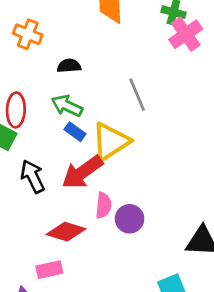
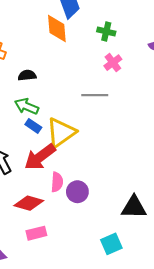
pink cross: (186, 34) -> (113, 63), moved, size x0.7
gray line: (137, 95) -> (95, 95), moved, turned -65
pink rectangle: (49, 270) -> (36, 233), moved

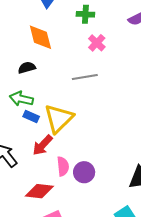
orange diamond: (57, 28) -> (40, 37), moved
black semicircle: (27, 75) -> (27, 68), moved
red arrow: (40, 157) -> (43, 145), size x0.7

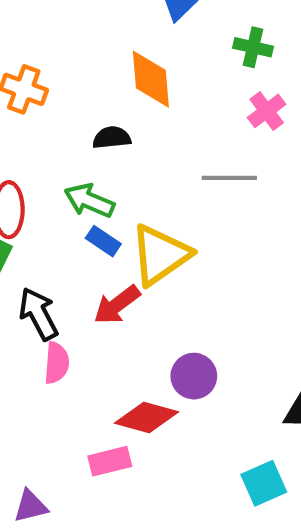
pink semicircle: (63, 166) -> (57, 363), moved
red diamond: (39, 191) -> (146, 417), moved

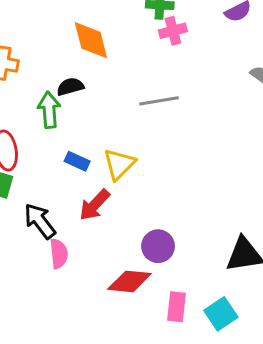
pink cross: (267, 111) -> (173, 31), moved, turned 32
green arrow: (89, 201) -> (49, 110), moved, turned 72
yellow triangle: (160, 255) -> (119, 164), size x0.7
pink rectangle: (110, 461) -> (177, 307), moved, turned -60

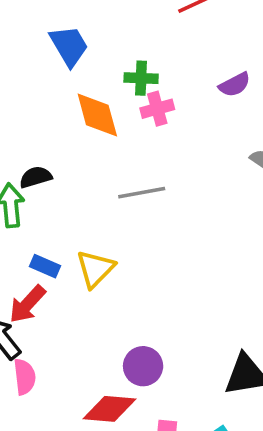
orange diamond: (91, 40) -> (97, 115), moved
red arrow: (95, 205) -> (27, 304), moved

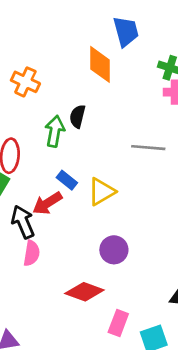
orange diamond: (97, 115) -> (100, 64), moved
black semicircle: (36, 177) -> (77, 116), turned -75
purple circle: (143, 366) -> (114, 250), moved

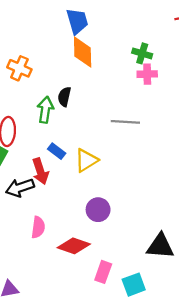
blue trapezoid: (126, 31) -> (77, 21), moved
red arrow: (47, 203) -> (40, 171), turned -75
black arrow: (23, 222) -> (20, 188), turned -84
pink semicircle: (32, 253) -> (38, 227), moved

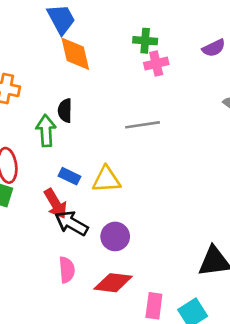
yellow triangle: (86, 160) -> (106, 180), turned 40
black arrow: (20, 188) -> (72, 223), moved, turned 60
purple circle: (98, 210) -> (115, 236), moved

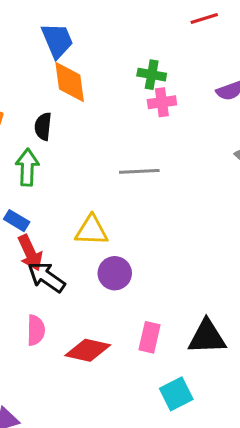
black semicircle: (65, 111) -> (43, 126), moved
blue rectangle: (69, 176) -> (17, 221), moved
purple circle: (115, 236) -> (115, 273), moved
pink rectangle: (154, 306) -> (150, 337), moved

